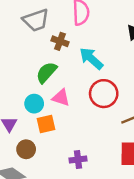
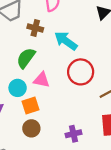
brown circle: (26, 149) -> (31, 128), moved
purple cross: (78, 160) -> (73, 134), moved

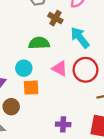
green semicircle: (26, 58) -> (39, 43), turned 36
pink triangle: (42, 80) -> (60, 69), moved
brown circle: (31, 128) -> (11, 107), moved

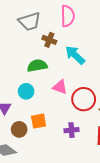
red circle: (85, 70) -> (84, 99), moved
orange square: (31, 88) -> (39, 121), moved
purple cross: (63, 124) -> (72, 130), moved

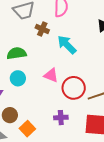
green semicircle: (37, 66) -> (17, 53), moved
orange square: (39, 121) -> (27, 129), moved, turned -35

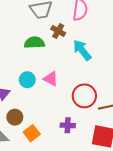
green semicircle: (17, 53) -> (34, 43), moved
pink triangle: (51, 75) -> (51, 79), moved

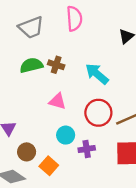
brown cross: (58, 31) -> (56, 65), moved
cyan arrow: (82, 50) -> (97, 74), moved
cyan circle: (27, 80) -> (66, 135), moved

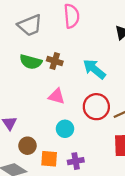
green semicircle: (31, 65) -> (31, 62), turned -150
purple cross: (87, 149) -> (76, 161), moved
orange square: (49, 166) -> (49, 159), turned -36

